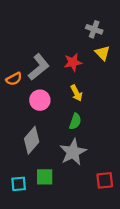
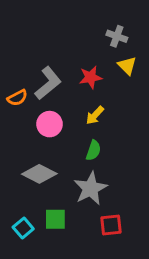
yellow arrow: (76, 93) -> (95, 115), turned 70
gray diamond: (32, 140) -> (39, 174), turned 76
red square: (105, 180) -> (111, 225), moved
cyan square: (19, 184) -> (23, 228), turned -35

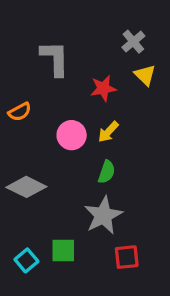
gray cross: (117, 36) -> (133, 42), turned 30
gray L-shape: (48, 83) -> (55, 58), moved, turned -52
pink circle: (50, 124) -> (72, 135), moved
gray diamond: (39, 174) -> (26, 187), moved

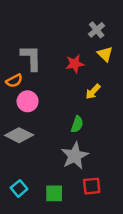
gray L-shape: (55, 58) -> (31, 58), moved
yellow arrow: (108, 132) -> (93, 92), moved
pink circle: (72, 135) -> (28, 101), moved
green square: (63, 250) -> (54, 193), moved

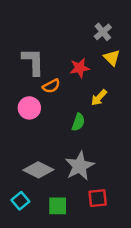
orange semicircle: (14, 81) -> (51, 86), moved
green semicircle: (77, 124) -> (78, 122), moved
gray diamond: (19, 135) -> (38, 170), moved

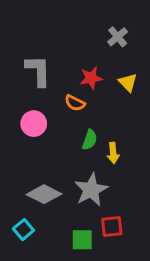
yellow triangle: (112, 58) -> (128, 82), moved
orange semicircle: (51, 86) -> (75, 103), moved, turned 54
yellow arrow: (99, 98) -> (113, 153), moved, turned -48
green square: (58, 206) -> (82, 240), moved

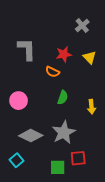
pink circle: (34, 124) -> (19, 101), moved
yellow arrow: (113, 153) -> (92, 107), moved

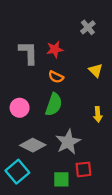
red star: (64, 54) -> (55, 49), moved
yellow triangle: (89, 57) -> (96, 70), moved
green semicircle: (63, 97) -> (54, 104), moved, size x1.5
cyan square: (16, 160) -> (17, 172), size x1.5

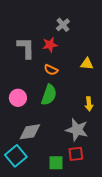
gray cross: (88, 27) -> (63, 25), moved
yellow triangle: (96, 70) -> (87, 64), turned -40
gray star: (68, 142) -> (77, 130), moved, turned -30
gray diamond: (33, 145) -> (30, 132), turned -35

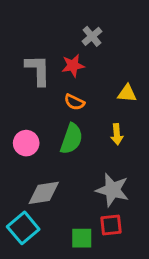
yellow arrow: (89, 104) -> (117, 134), moved

